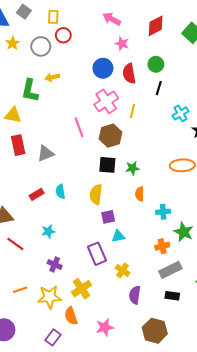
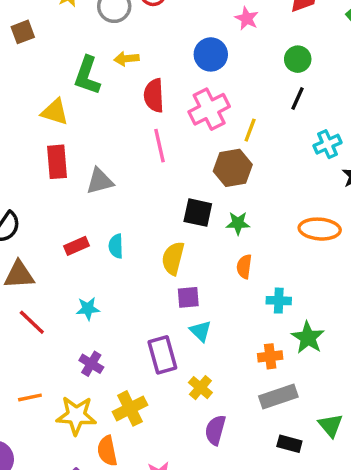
red semicircle: (129, 74) -> (154, 95), moved
brown hexagon: (110, 136) -> (233, 168), moved
cyan triangle: (118, 236) -> (201, 331), turned 48
black rectangle: (172, 296) -> (289, 444), moved

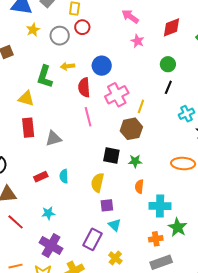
blue circle: (211, 54) -> (102, 66), moved
cyan cross: (279, 301) -> (160, 206), size x1.5
purple rectangle: (162, 355) -> (93, 239), turned 45
purple cross: (91, 364) -> (51, 246), size x1.6

